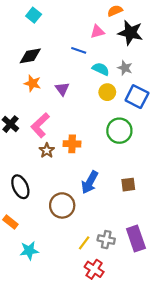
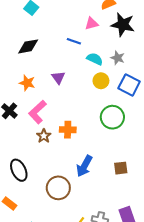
orange star: (32, 83) -> (27, 83), moved

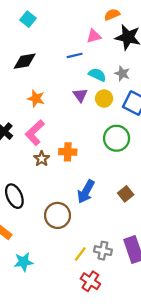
blue line: (74, 41) -> (75, 55), turned -32
purple triangle: (58, 78) -> (80, 95), moved
orange star: (27, 83) -> (36, 99), moved
brown square: (121, 168) -> (126, 194), turned -32

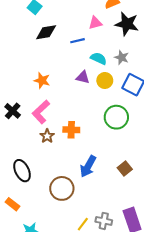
black diamond: (25, 61) -> (46, 32), moved
purple triangle: (80, 95) -> (83, 77), turned -40

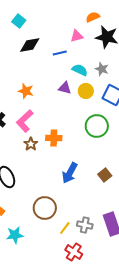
brown circle: (62, 188) -> (45, 208), moved

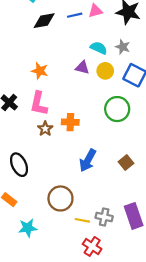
blue line: (60, 53) -> (75, 15), moved
pink L-shape: (25, 121) -> (39, 104), turned -35
yellow line: (65, 228) -> (82, 220), turned 64

